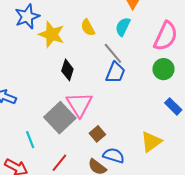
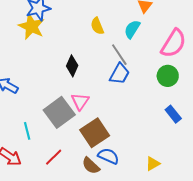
yellow star: (52, 34) -> (31, 26), moved
pink triangle: (79, 104) -> (80, 101), size x0.7
brown square: (97, 134) -> (95, 133), size x1.8
yellow triangle: (151, 142) -> (153, 164), moved, size x0.7

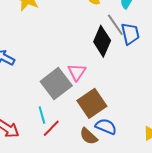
black diamond: (72, 66) -> (102, 41), moved, size x1.4
blue trapezoid: (119, 74) -> (130, 34), moved, turned -40
cyan line: (27, 131) -> (42, 115), moved

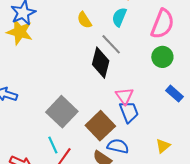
blue trapezoid: (130, 34) -> (129, 112), moved
pink triangle: (77, 72) -> (125, 96), moved

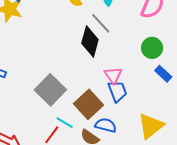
green circle: (162, 57) -> (152, 48), moved
cyan line: (53, 145) -> (65, 123), moved, turned -36
yellow triangle: (163, 146) -> (151, 126), size x1.8

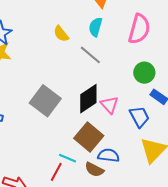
black diamond: (90, 41) -> (88, 99), moved, turned 48
gray square: (50, 90) -> (45, 101), moved
blue trapezoid: (117, 91) -> (139, 117), moved

